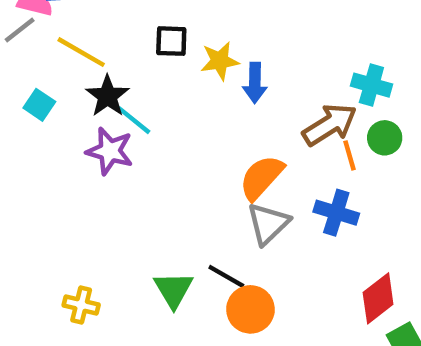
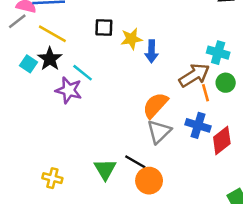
black star: (108, 96) -> (50, 59), moved
red diamond: (378, 298) -> (222, 140), moved

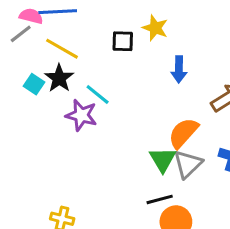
yellow star: (131, 39) -> (155, 28), moved, turned 30
black line: (135, 162) -> (160, 199), turned -45
green triangle: (105, 169) -> (163, 160), moved

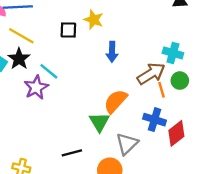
purple star: (81, 115) -> (36, 87), turned 30
gray triangle: (188, 164) -> (127, 144), moved
black line: (160, 199) -> (72, 153), moved

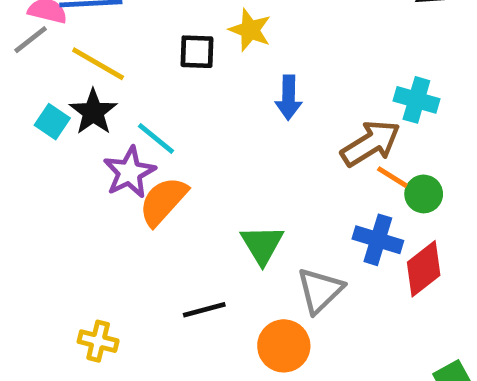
green circle: (180, 81) -> (424, 194), moved
orange line: (161, 90) -> (392, 177), turned -42
orange semicircle: (115, 101) -> (163, 201), moved

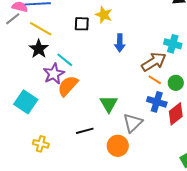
cyan square: (52, 122) -> (26, 102), moved, size x1.6
orange line: (392, 177) -> (155, 80), moved

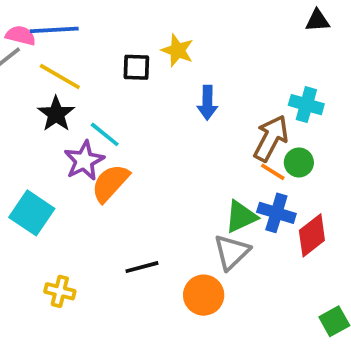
brown arrow: (154, 62) -> (271, 138), turned -30
green circle: (176, 83) -> (299, 162), moved
green triangle: (109, 104) -> (241, 217), moved, turned 36

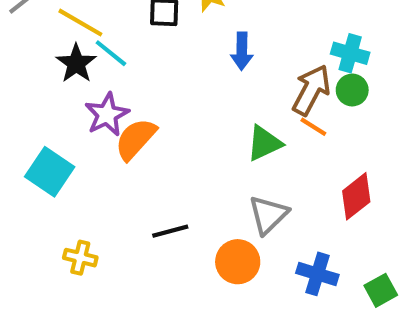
cyan line: (105, 134) -> (111, 53), moved
green circle: (299, 162) -> (352, 90), moved
blue cross: (276, 213) -> (317, 274), moved
green triangle: (241, 217) -> (264, 143), moved

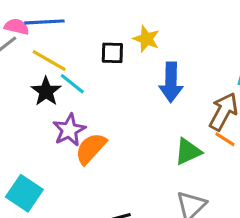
blue arrow: (242, 51) -> (171, 82), size x1.4
cyan square: (50, 172) -> (24, 193), moved

